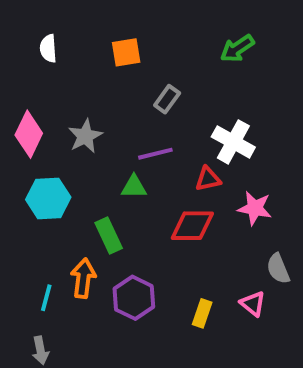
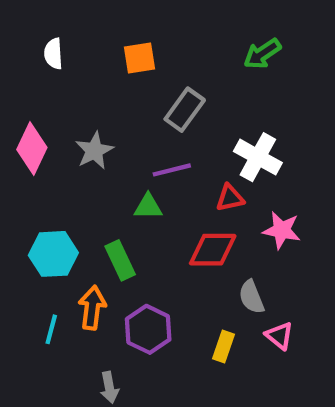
gray rectangle: (167, 99) -> (185, 110), size x1.4
cyan hexagon: (48, 198) -> (53, 254), moved
gray semicircle: (278, 269) -> (251, 297), moved
gray arrow: (40, 350) -> (109, 387), moved

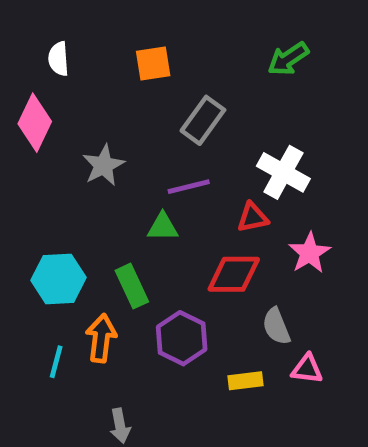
pink diamond: (32, 148) -> (35, 123), moved
pink star: (282, 230) -> (309, 253), turned 30
purple hexagon: (148, 329) -> (182, 338), moved
pink triangle: (279, 336) -> (307, 369), turned -32
yellow rectangle: (223, 346) -> (246, 381), turned 64

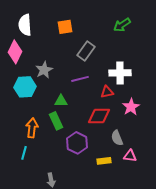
white semicircle: (59, 59) -> (25, 25), size x1.5
white cross: (283, 172) -> (120, 73), turned -30
green triangle: (163, 227) -> (61, 101), moved
cyan hexagon: (59, 279) -> (25, 87), moved
orange arrow: (101, 338) -> (32, 128), moved

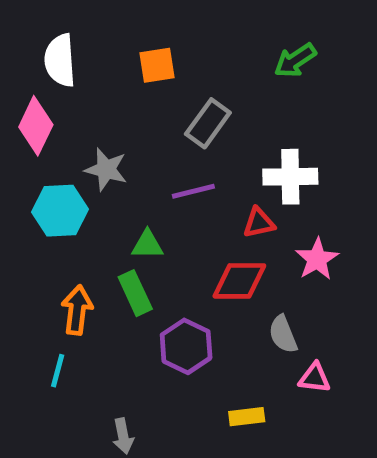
gray star: (44, 70) -> (106, 169), turned -30
yellow rectangle: (104, 161) -> (247, 417), moved

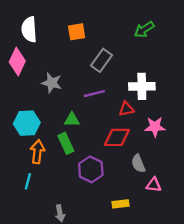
cyan hexagon: (60, 211) -> (27, 123), moved
pink star: (317, 259) -> (155, 127), turned 30

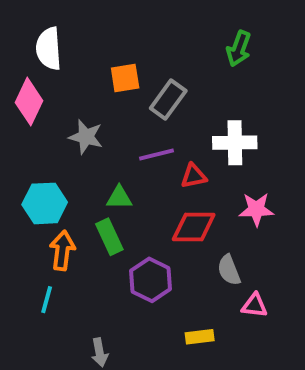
green arrow: (144, 29) -> (239, 49), turned -36
orange square: (77, 32) -> (125, 78), moved
red triangle: (126, 109) -> (194, 176), moved

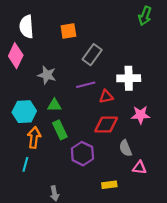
green arrow: (239, 49) -> (145, 16), moved
orange square: (125, 78) -> (68, 31), moved
green triangle: (119, 198) -> (54, 105), moved

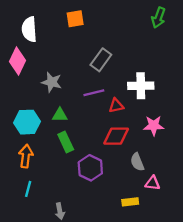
orange square: (68, 31) -> (75, 19), moved
orange arrow: (34, 137) -> (26, 156), moved
cyan line: (25, 164) -> (28, 189), moved
yellow rectangle: (109, 185) -> (130, 202), moved

